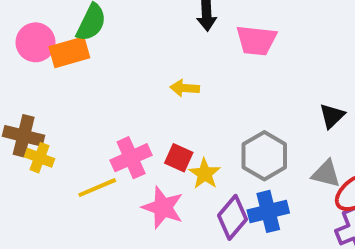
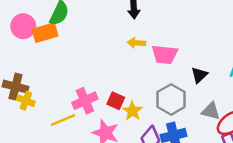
pink trapezoid: (256, 40) -> (165, 54), moved
yellow arrow: (185, 88) -> (136, 43), moved
black triangle: (332, 116) -> (199, 75), moved

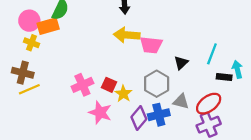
yellow arrow: (136, 43) -> (127, 35), size x1.6
yellow cross: (26, 101) -> (32, 43), moved
gray triangle: (211, 111) -> (181, 101), moved
yellow line: (63, 120) -> (29, 89), moved

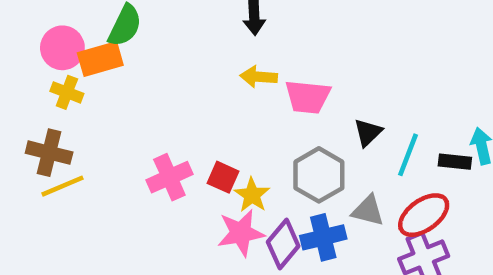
yellow arrow: (127, 35) -> (259, 77), size x0.7
cyan line: (212, 54) -> (408, 155), moved
pink star: (100, 112) -> (241, 233), moved, turned -30

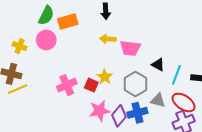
pink circle: (62, 48) -> (46, 40), moved
orange rectangle: (100, 59) -> (68, 22), moved
black triangle: (368, 133) -> (158, 65), turned -48
yellow star: (252, 195) -> (105, 77), moved
red ellipse: (424, 215) -> (184, 102), turned 70

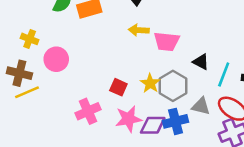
pink circle: (46, 40) -> (56, 59), moved
yellow star: (105, 77) -> (150, 83), moved
pink cross: (67, 85) -> (88, 111), moved
purple diamond: (119, 116) -> (153, 125), turned 50

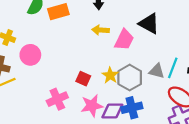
pink trapezoid: (167, 41) -> (124, 40), turned -70
black triangle: (201, 62) -> (149, 24), moved, size x1.5
gray triangle: (201, 106) -> (157, 71), moved

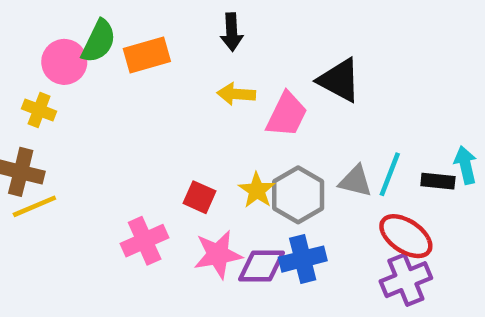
pink circle: (30, 55) -> (64, 62), moved

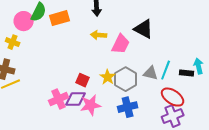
purple diamond: (261, 266) -> (76, 99), moved

